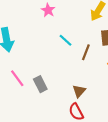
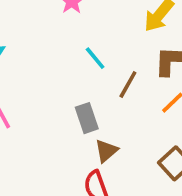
gray rectangle: (40, 84) -> (87, 118), moved

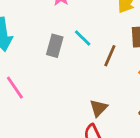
gray rectangle: (87, 118) -> (55, 46), moved, turned 40

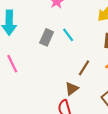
brown line: (110, 56) -> (84, 68), moved

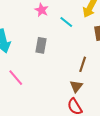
cyan line: (68, 35) -> (66, 22), moved

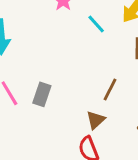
gray rectangle: (41, 45) -> (42, 94), moved

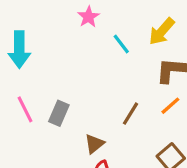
brown triangle: (96, 120) -> (94, 144), moved

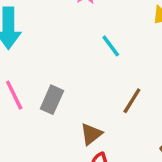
cyan line: (121, 44) -> (111, 46), moved

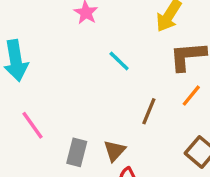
gray rectangle: (52, 100) -> (77, 152), moved

